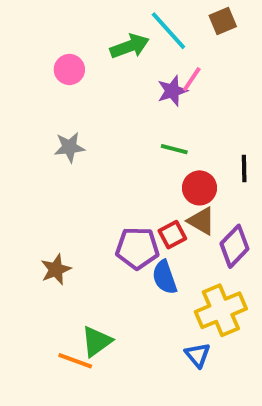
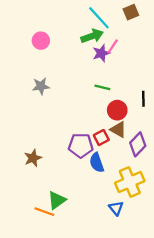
green arrow: (130, 46) -> (92, 36), moved

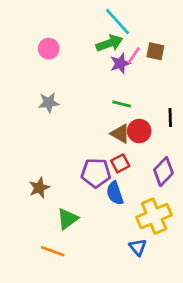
brown square: (131, 12) -> (155, 51), moved, turned 35
brown triangle: (118, 130) -> (120, 134), moved
green triangle: (57, 200) -> (68, 219), moved

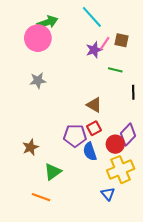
green arrow: (109, 43) -> (47, 22), moved
pink circle: (49, 49) -> (38, 38), size x1.6
green line: (122, 104) -> (115, 70), moved
red circle: (139, 131) -> (115, 144), moved

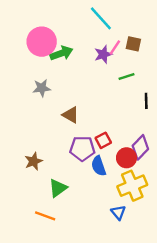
green arrow: (47, 22) -> (61, 53), moved
green line: (115, 70) -> (126, 76), turned -32
brown triangle: (94, 105) -> (71, 115), moved

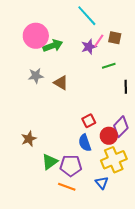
brown triangle: (71, 115) -> (61, 83), moved
purple pentagon: (82, 149) -> (71, 166), moved
orange line: (45, 216) -> (67, 187), moved

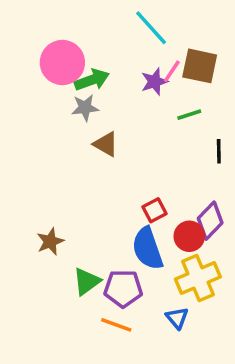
brown square: (115, 38) -> (200, 66), size x1.5
gray star: (36, 76) -> (85, 108), moved
blue semicircle: (85, 143) -> (148, 248), size x1.4

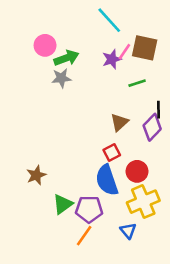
pink circle: (62, 63) -> (45, 45), size x0.7
brown triangle: (106, 144) -> (119, 122), moved, turned 48
purple diamond: (210, 221) -> (152, 127), moved
orange line: (116, 325) -> (84, 236), turned -75

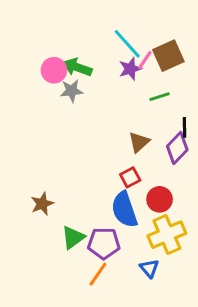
cyan line: (109, 20) -> (127, 44), moved
pink circle: (45, 45) -> (54, 70), moved
brown square: (145, 48) -> (168, 56), turned -36
green arrow: (66, 58) -> (77, 67), turned -140

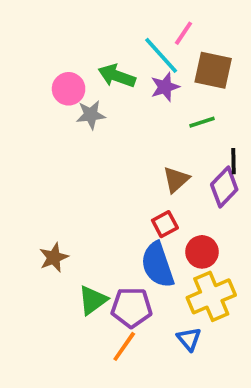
brown square: (168, 56) -> (213, 70), turned 36
pink line: (145, 60) -> (183, 33), moved
green arrow: (77, 67) -> (117, 76), moved

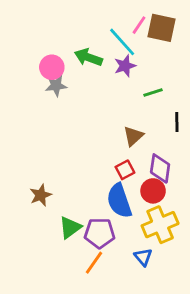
brown square: (213, 70) -> (161, 28), moved
gray star: (91, 115) -> (56, 85), moved
purple diamond: (224, 187) -> (160, 168), moved, turned -36

